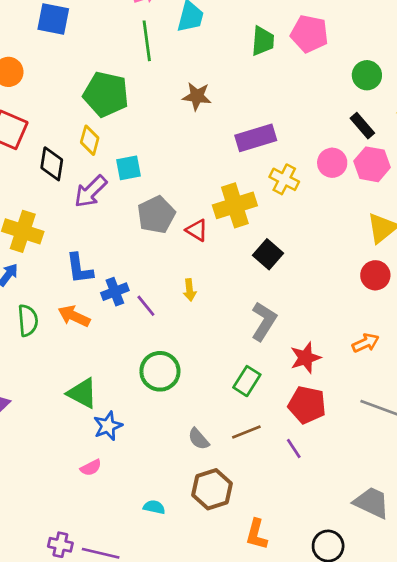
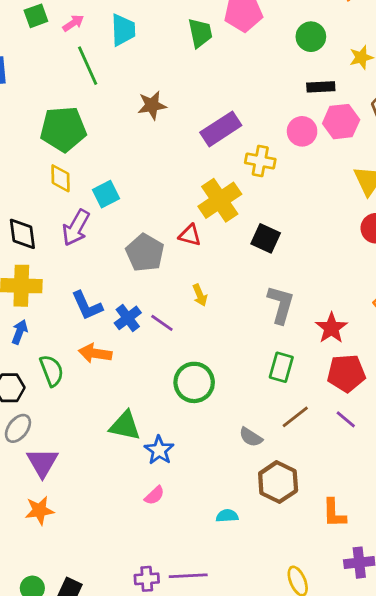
black rectangle: (362, 126) -> (321, 87), turned -36
black diamond: (52, 164) -> (22, 234), moved
gray pentagon: (156, 215) -> (145, 253), moved

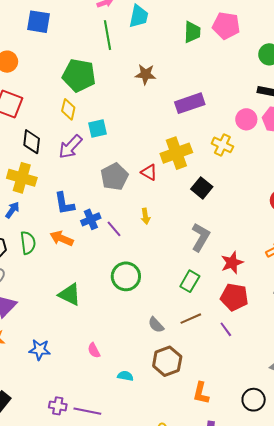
yellow cross: (260, 161) -> (222, 145), moved
blue star: (159, 450) -> (40, 350), moved, turned 30
pink semicircle: (154, 495) -> (94, 350), moved, turned 91

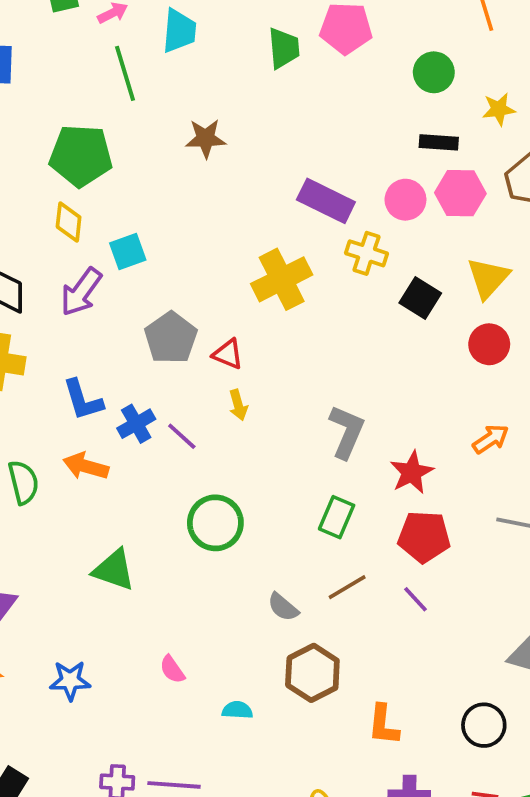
purple rectangle: (190, 103) -> (326, 201), moved, turned 52
red triangle: (149, 172) -> (228, 354), moved
black square: (202, 188) -> (420, 298), moved

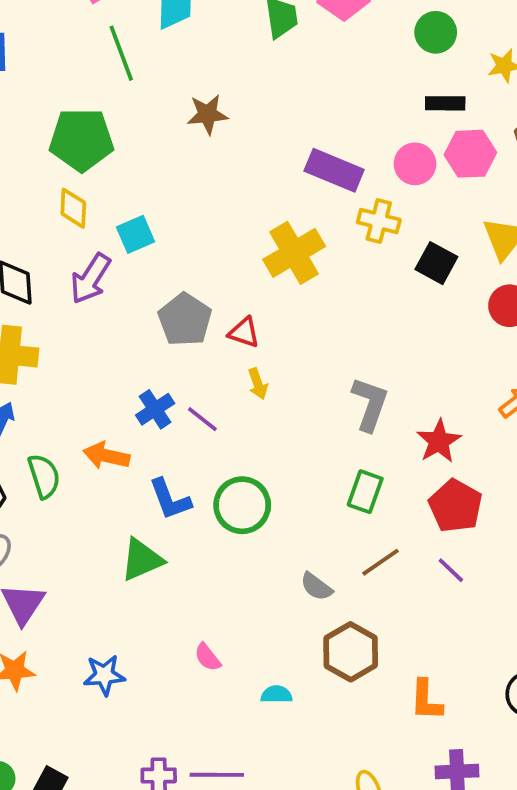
blue L-shape: (83, 400) -> (170, 499), moved
red pentagon: (424, 537) -> (456, 506), turned 30
green triangle: (114, 570) -> (142, 560), turned -39

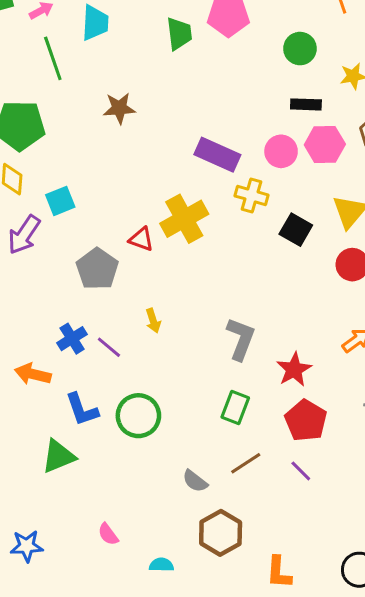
red triangle: (244, 332) -> (141, 239), moved

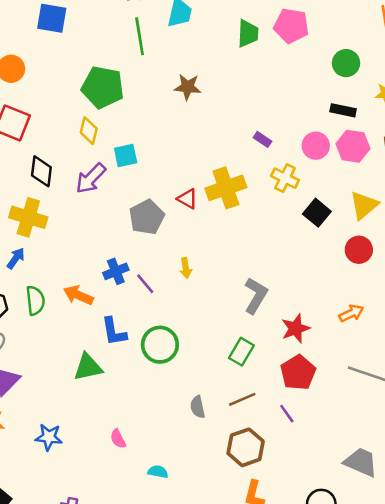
purple rectangle: (217, 155) -> (262, 139), size x0.5
gray semicircle: (195, 481) -> (198, 407), turned 30
brown hexagon: (221, 533) -> (246, 447), moved

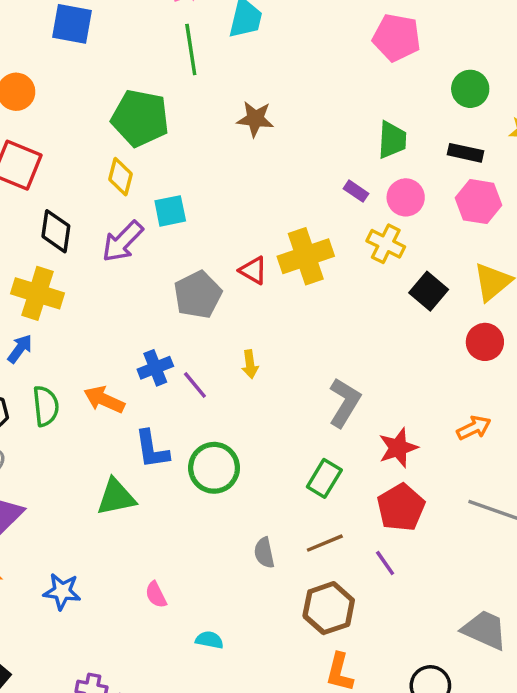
green trapezoid: (248, 34) -> (392, 140), moved
pink circle: (316, 146) -> (406, 197), moved

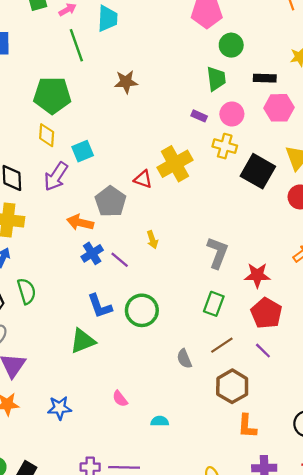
green circle: (470, 89) -> (231, 45), moved
black square: (429, 291) -> (258, 171), size x1.4
orange arrow: (104, 400) -> (80, 222), moved
red star: (398, 448) -> (257, 275), turned 30

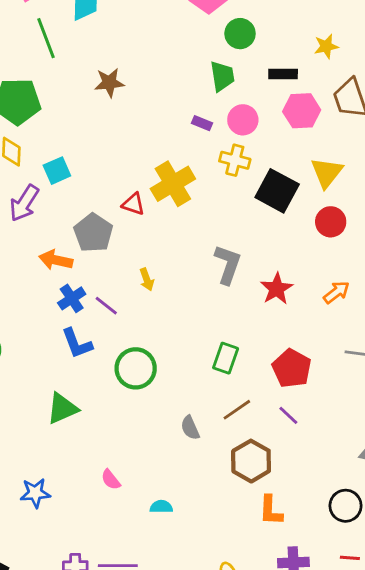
gray L-shape: (218, 253) -> (228, 264), moved
red star: (257, 275) -> (277, 289), moved, turned -30
blue L-shape: (100, 306) -> (77, 343), moved

